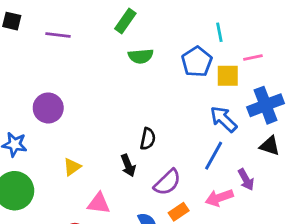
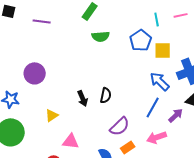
pink line: (253, 57) -> (181, 15), moved
black arrow: (128, 165) -> (83, 98), moved
purple arrow: (246, 179) -> (176, 115), moved, turned -105

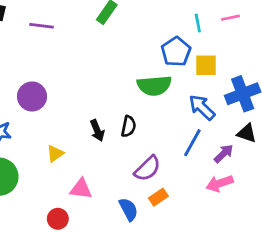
green semicircle: (101, 36) -> (154, 86), moved, size x1.4
pink arrow: (157, 137) -> (220, 183), moved

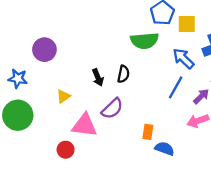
purple semicircle: (148, 169) -> (112, 109), moved
pink triangle: (81, 189) -> (84, 125), size x1.4
orange rectangle: (158, 197) -> (148, 132), turned -48
blue semicircle: (128, 209) -> (165, 149), moved, turned -42

